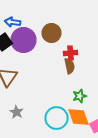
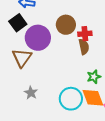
brown circle: (52, 33) -> (66, 25), moved
purple circle: (24, 40) -> (38, 38), moved

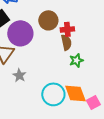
green star: (94, 77) -> (76, 60), moved
gray star: (31, 93) -> (19, 75), moved

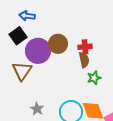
brown circle: (48, 20) -> (58, 44), moved
gray star: (19, 75) -> (37, 109), moved

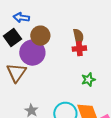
brown circle: (58, 44) -> (40, 36), moved
brown semicircle: (84, 60) -> (78, 37), moved

